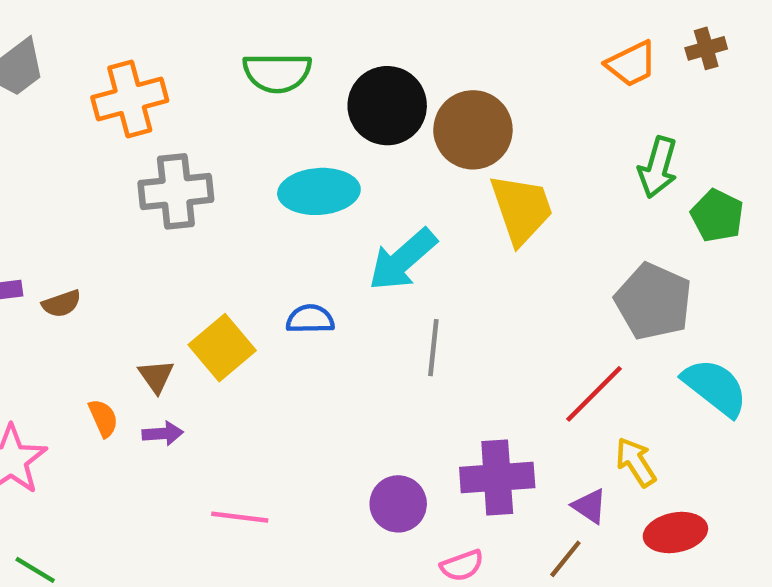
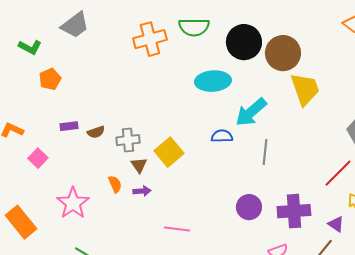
orange cross: (130, 99) -> (150, 39), moved
gray cross: (176, 191) -> (128, 140), moved, size x0.7
blue semicircle: (310, 319) -> (222, 136), moved
purple circle: (398, 504) -> (249, 207), moved

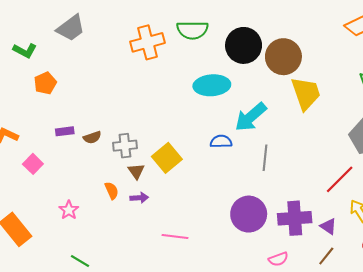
pink star: (73, 203) -> (69, 210), size x0.6
purple circle: (249, 207) -> (249, 214), size x1.4
purple triangle: (336, 224) -> (328, 226), moved

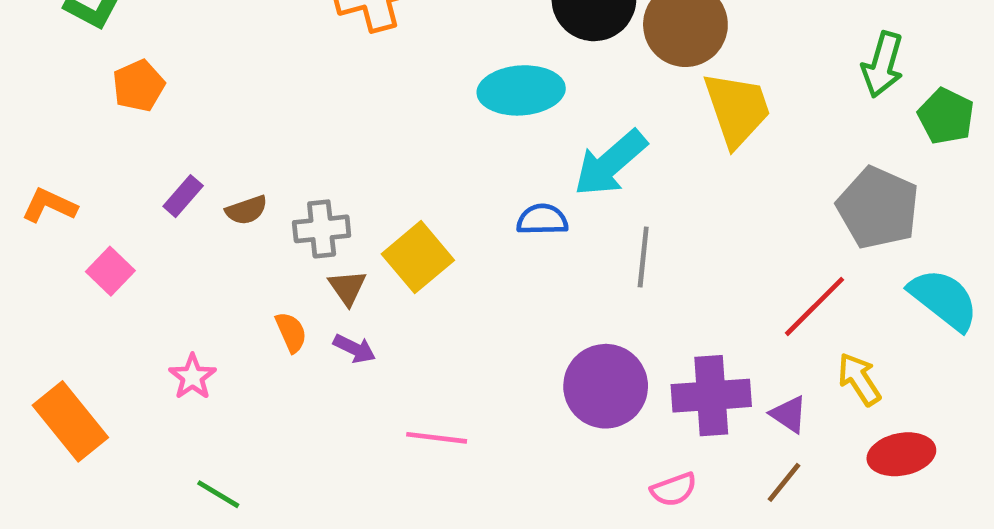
purple rectangle: (65, 131) -> (183, 196), turned -42
purple arrow: (139, 198) -> (354, 349), turned 30

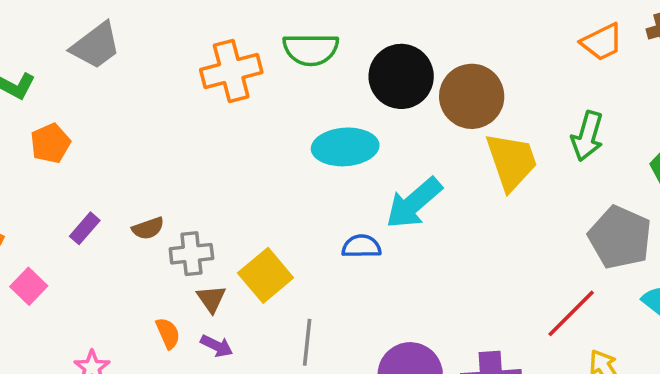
green arrow: (883, 65) -> (587, 136), moved
brown semicircle: (246, 210) -> (148, 228), moved
gray line: (643, 257) -> (307, 342), moved

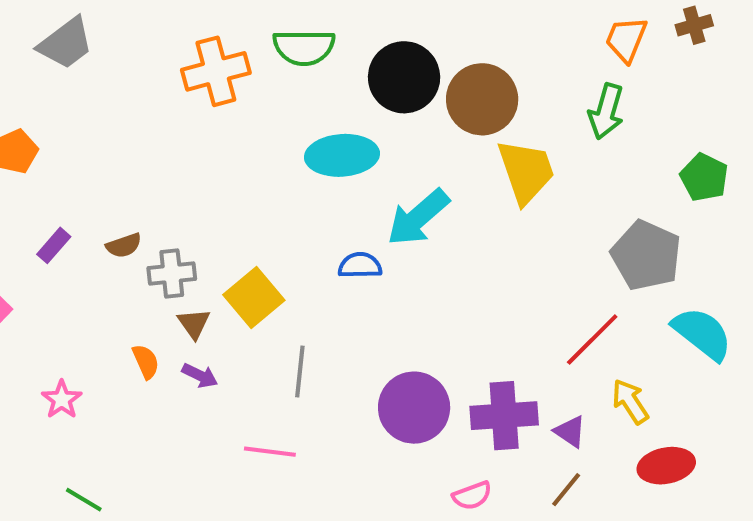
orange trapezoid: (602, 42) -> (626, 39), turned 138
green arrow: (587, 136) -> (606, 111), moved

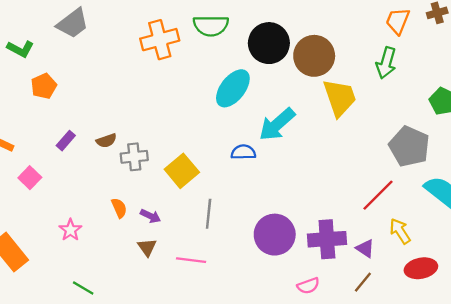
cyan ellipse: (342, 155) -> (233, 88), turned -48
brown triangle: (194, 323) -> (147, 247), moved

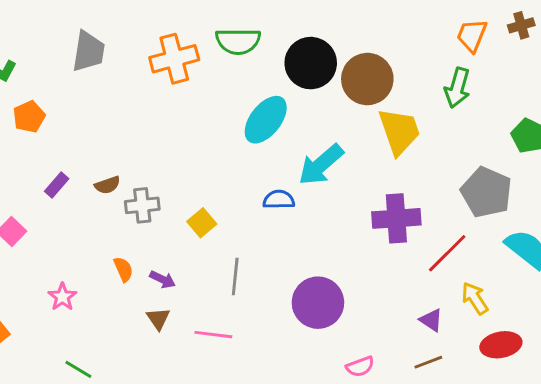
gray trapezoid: (73, 23) -> (89, 51), moved, turned -44
yellow square: (182, 171) -> (202, 223), size x0.7
purple cross: (327, 239) -> (396, 218), moved
brown line: (363, 282) -> (428, 362), turned 30

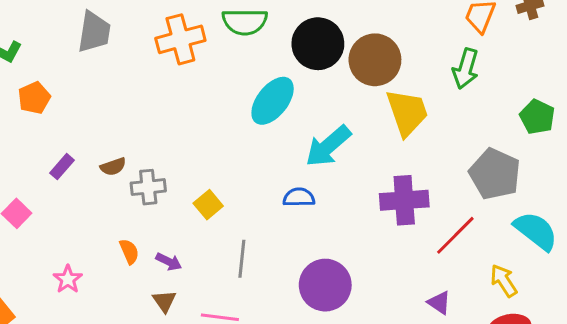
blue semicircle: (279, 200) -> (299, 197), moved
yellow arrow: (475, 298) -> (504, 281), moved

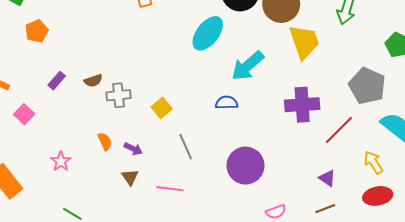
gray line: (242, 259) -> (186, 147), turned -30

